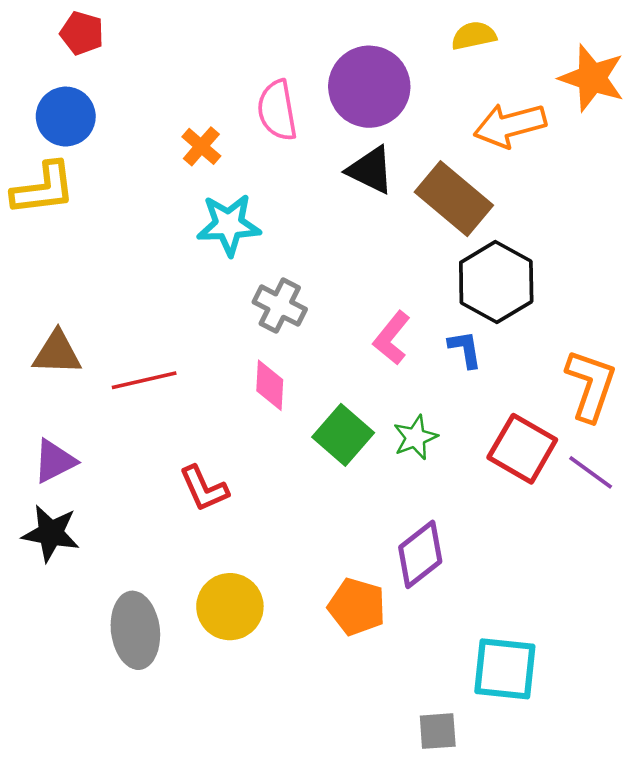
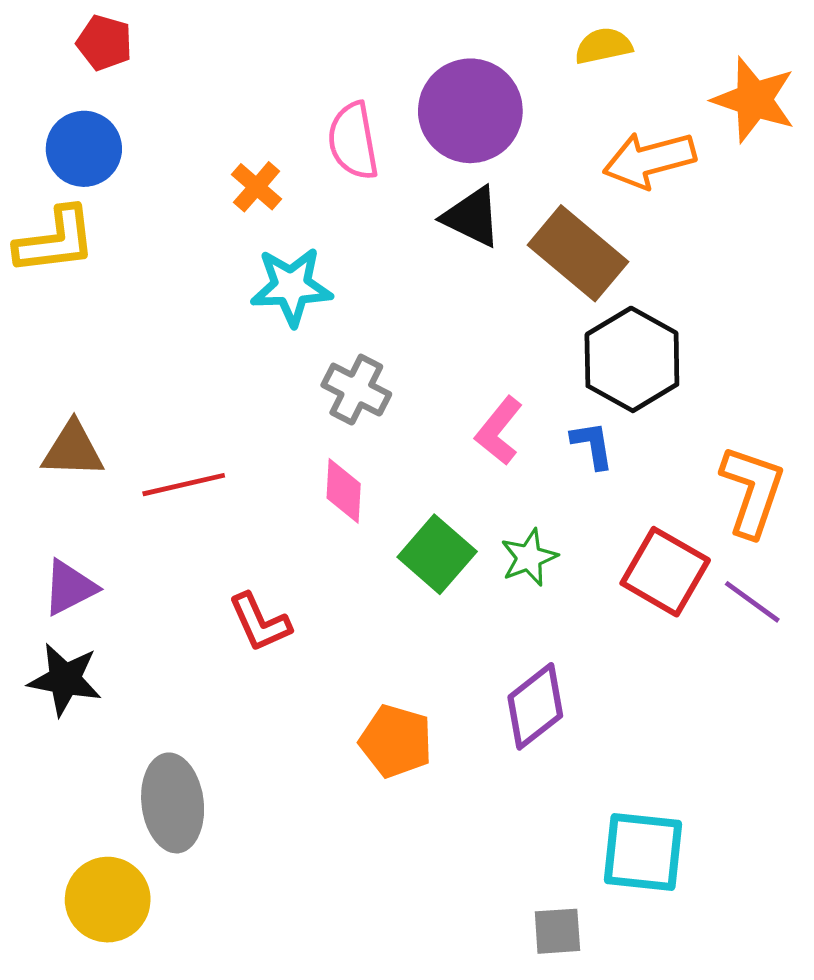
yellow circle: (230, 607) -> (108, 900), moved
orange pentagon: (357, 607) -> (396, 741), moved

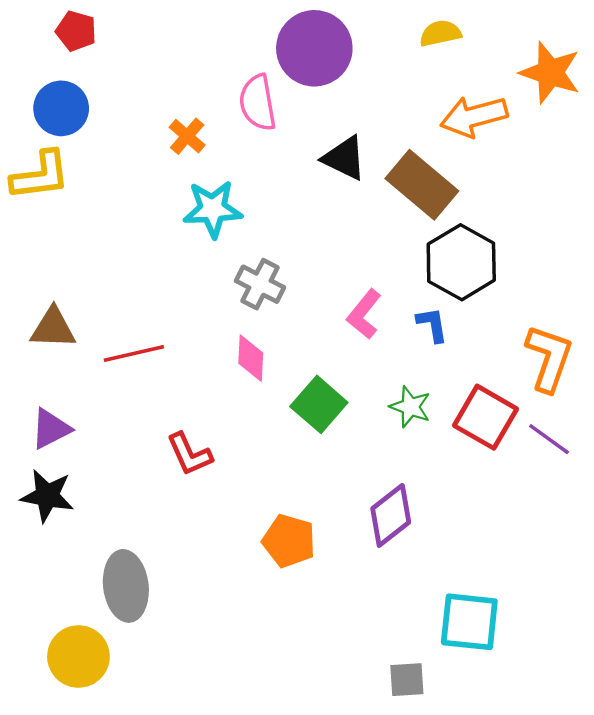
purple circle: (470, 111) -> (314, 48), moved
green star: (529, 557) -> (410, 407), moved, turned -30

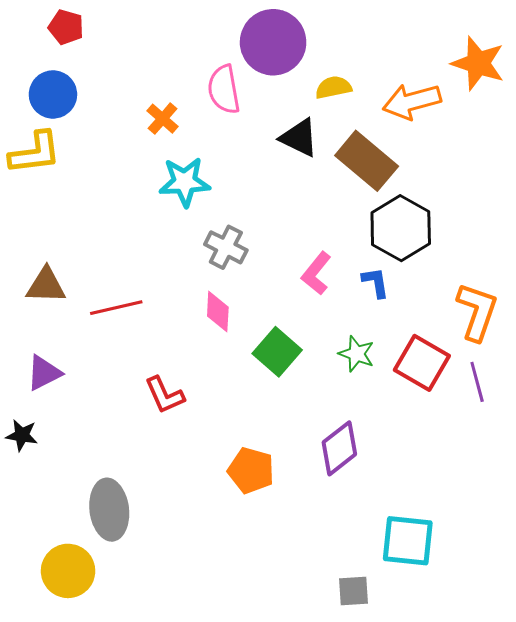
yellow semicircle: (440, 33) -> (333, 87), moved
purple line: (549, 439) -> (477, 382), turned 39
black star: (47, 496) -> (22, 435), moved, size x0.7

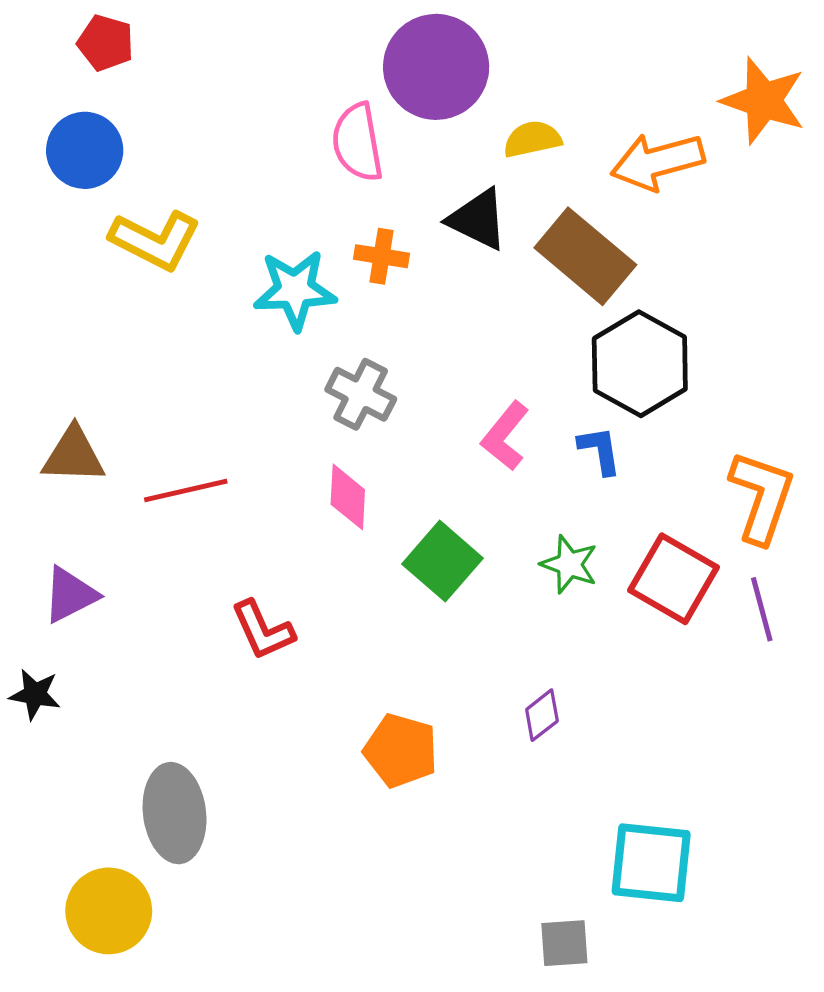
orange cross: (163, 119) -> (382, 256), moved, turned -32
yellow L-shape: (35, 153) -> (155, 240), moved, turned 34
purple diamond: (339, 448) -> (542, 715), size x0.6

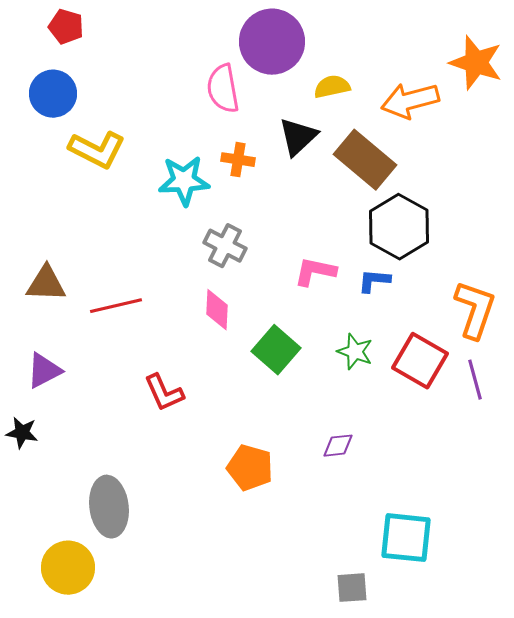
black triangle: (478, 219) -> (298, 137), turned 51
pink L-shape: (505, 436) -> (315, 272), turned 63
blue L-shape: (600, 450) -> (374, 281), turned -76
purple diamond: (542, 715) -> (338, 446), turned 32

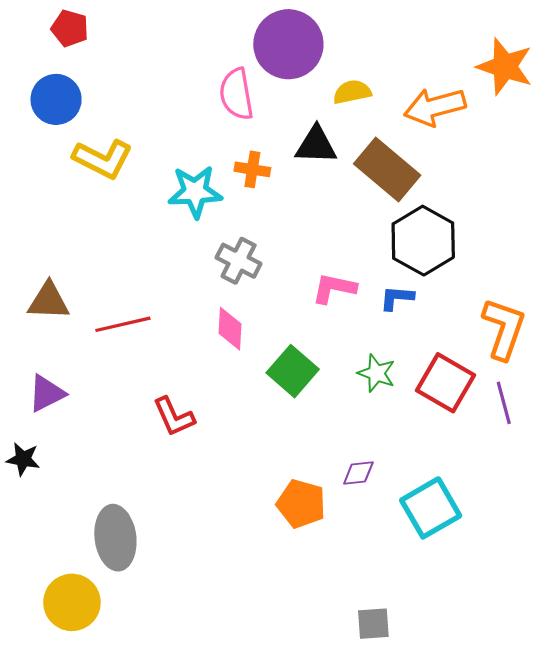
black triangle: (298, 137) -> (316, 145), turned 45
orange pentagon: (250, 468) -> (301, 504), moved
cyan square: (406, 538) -> (431, 508), moved, turned -36

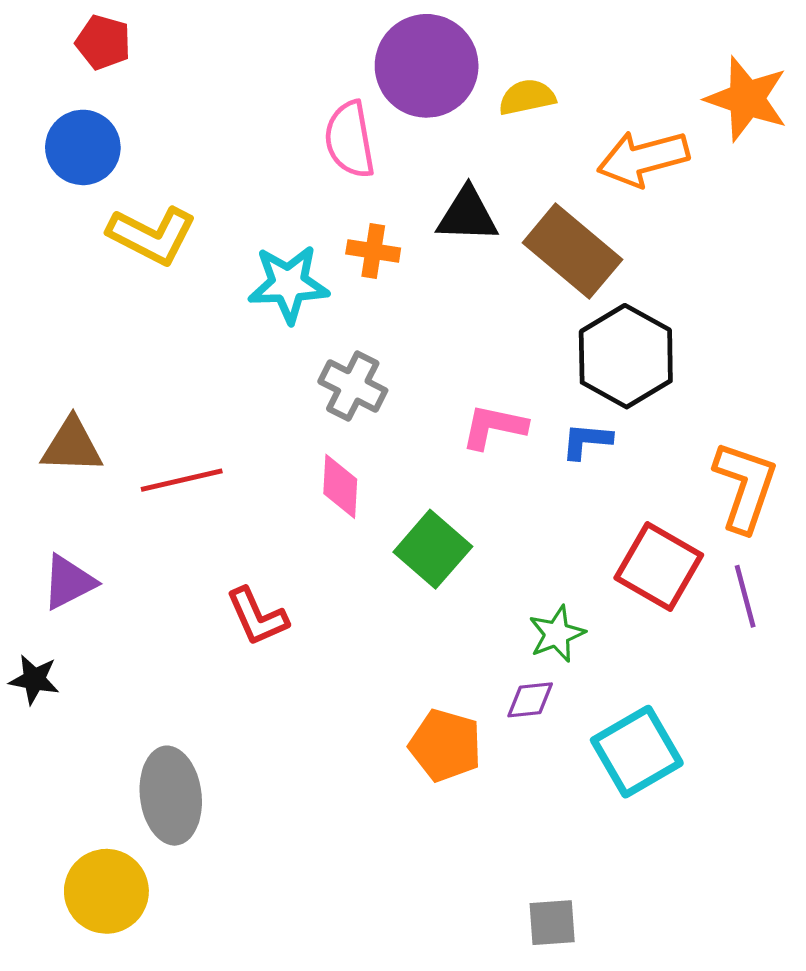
yellow semicircle: (352, 92) -> (527, 97), moved
green star: (376, 373) -> (557, 634), moved, turned 30

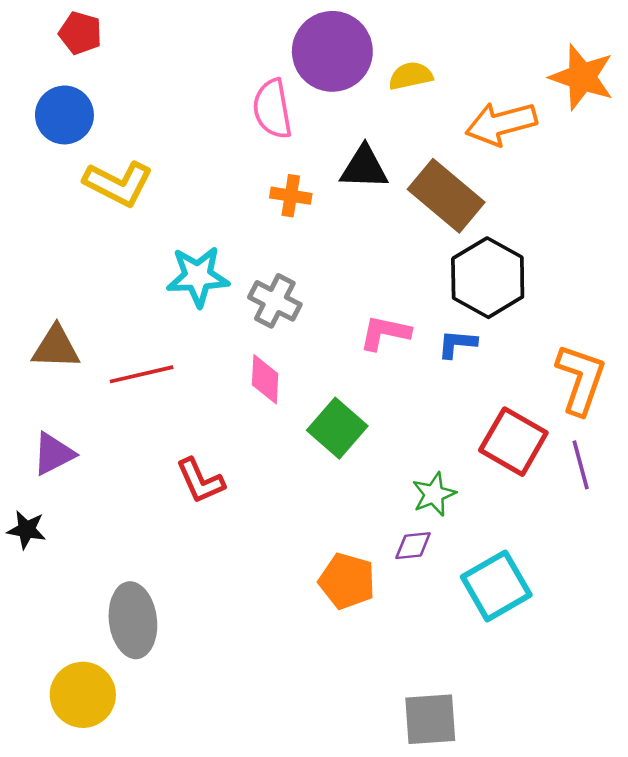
cyan star: (288, 284) -> (198, 276), moved
gray square: (552, 923) -> (430, 719), size x1.4

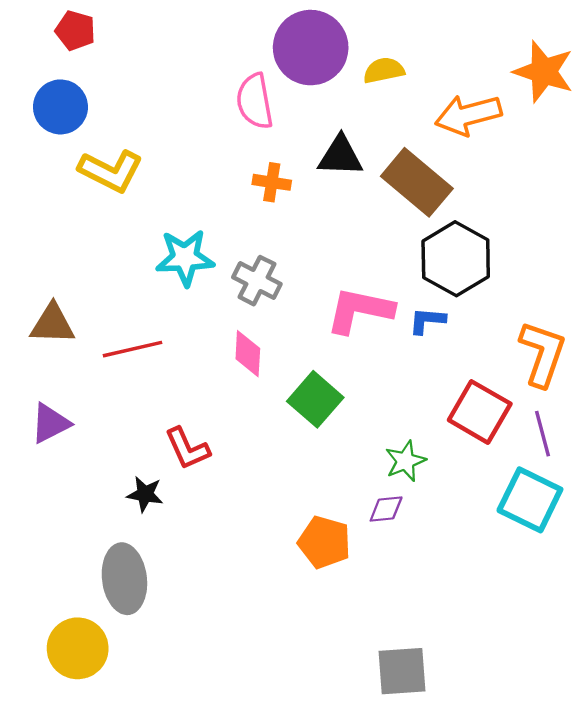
pink L-shape: (385, 333) -> (360, 310), size x1.4
black star: (27, 530) -> (145, 494), moved
cyan square: (496, 586) -> (530, 500), moved, turned -34

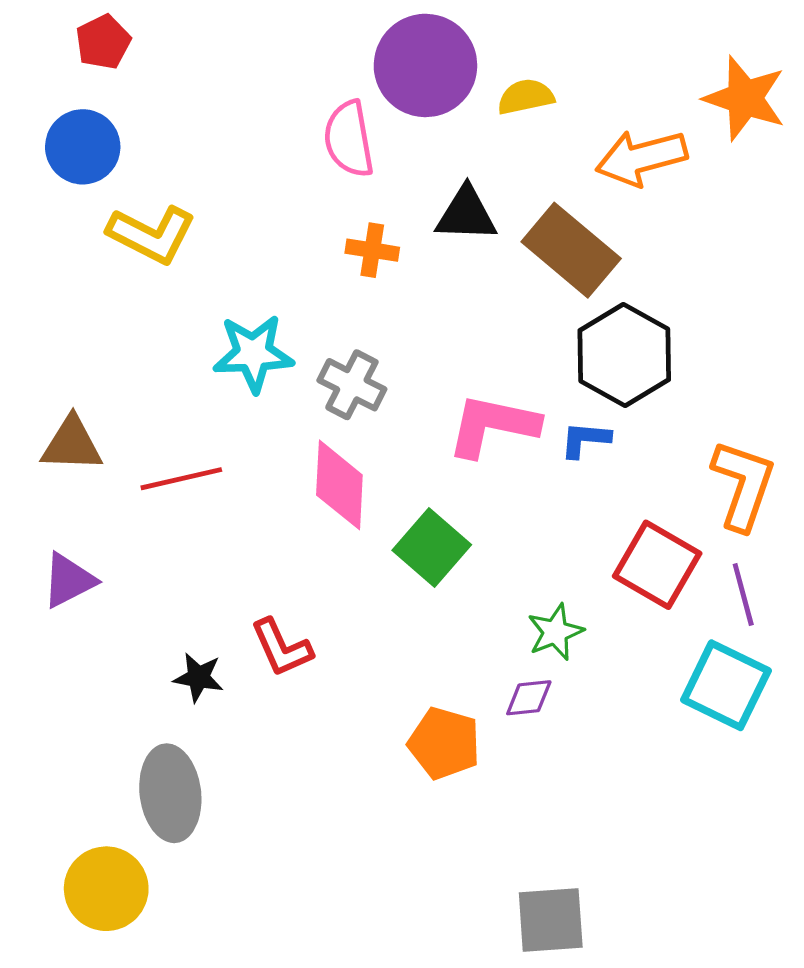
red pentagon: (75, 30) -> (103, 42), turned 30
pink diamond: (248, 354) -> (339, 485), size x1.4
red L-shape: (187, 448) -> (281, 648), moved

